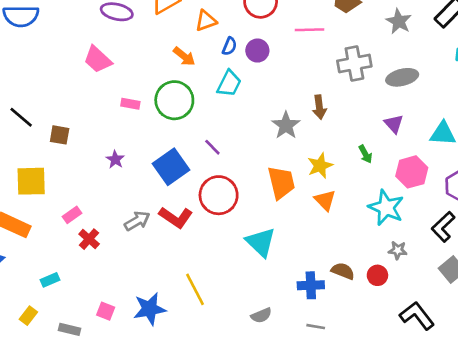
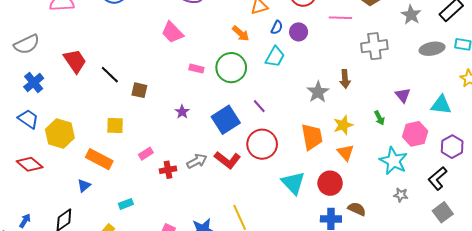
gray ellipse: (402, 77) -> (432, 49), moved
yellow square: (31, 181) -> (115, 125), size x0.7
red cross: (89, 239) -> (168, 170), moved, turned 35
red circle: (377, 275) -> (330, 183), moved, size x1.5

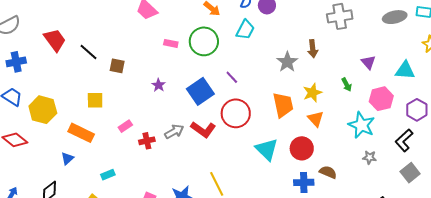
blue cross: (34, 83) -> (16, 62), turned 30

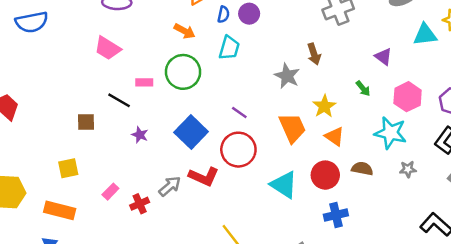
black line: (88, 52) -> (119, 100), moved
cyan triangle: (405, 70) -> (425, 35), moved
purple line: (232, 77) -> (239, 113), moved
brown semicircle: (328, 172) -> (362, 169), moved

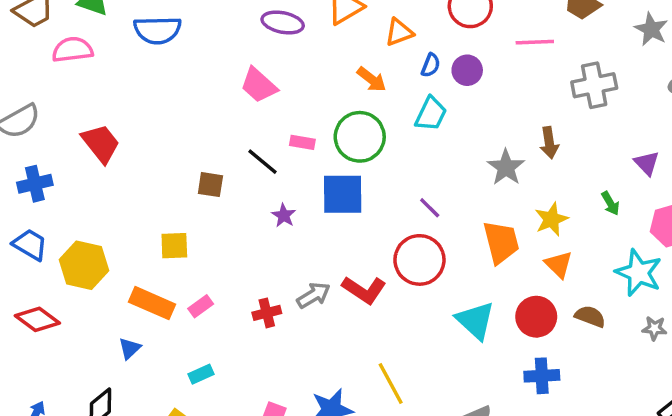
blue square: (191, 132) -> (343, 194), moved, turned 36
pink rectangle: (110, 192) -> (201, 306), moved

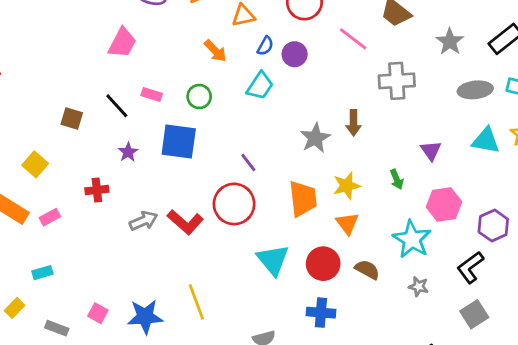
pink line: (535, 42) -> (353, 39), turned 32
pink trapezoid: (259, 85) -> (122, 43), turned -112
green circle: (360, 137) -> (199, 96), size x0.6
yellow square: (174, 246) -> (35, 164), turned 35
red cross: (267, 313) -> (97, 190), moved

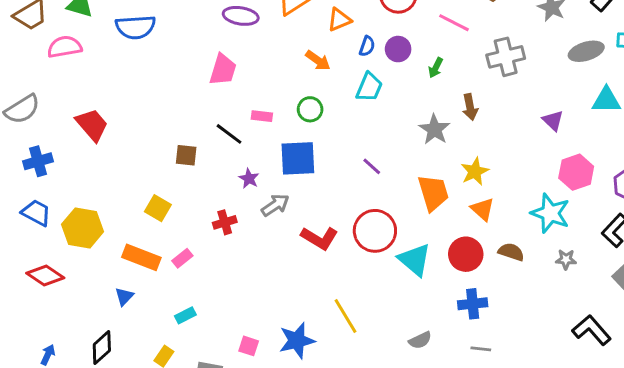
green arrow: (397, 179) -> (436, 68), moved, turned 60
red circle: (234, 204) -> (375, 231), moved
gray arrow: (143, 221) -> (275, 205), moved

